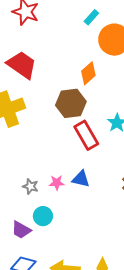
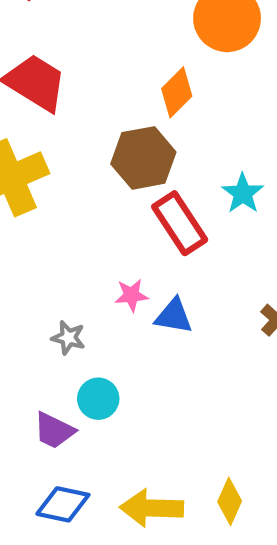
pink star: (57, 183) -> (131, 295), moved

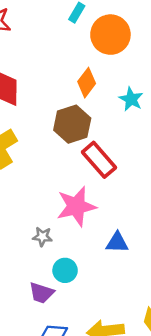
cyan star: (243, 193) -> (131, 99), moved
pink star: (131, 295) -> (76, 206), size x2.0
blue triangle: (174, 316) -> (117, 243), moved

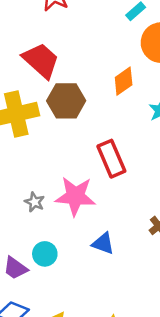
brown hexagon: (72, 124) -> (66, 101), moved
gray star: (42, 237) -> (35, 202), moved

